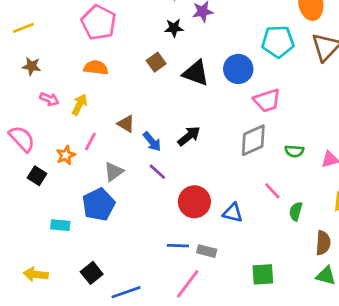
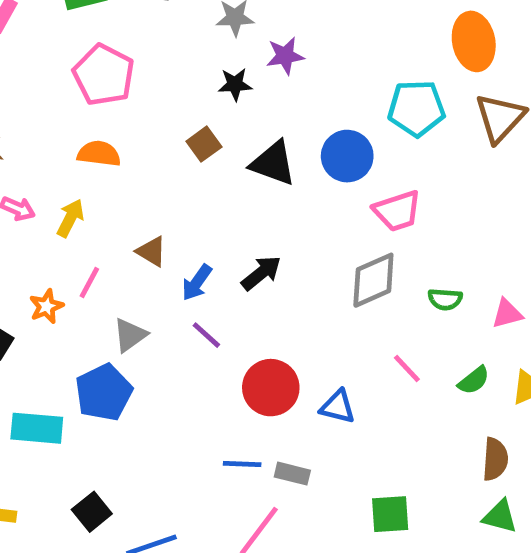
blue arrow: (152, 142) -> (197, 283), turned 75
green semicircle: (296, 211) -> (474, 380), moved, turned -144
cyan rectangle: (60, 225) -> (37, 428), size x1.5

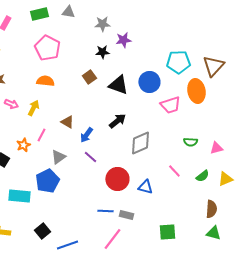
orange ellipse: (474, 41) -> (196, 91), moved
black arrow: (261, 273) -> (117, 121), moved
gray diamond: (373, 280) -> (140, 143), moved

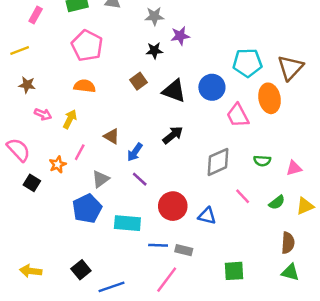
pink trapezoid: (170, 105) -> (238, 115), turned 80
gray diamond: (140, 143) -> (218, 162), moved
cyan rectangle: (19, 196) -> (127, 223), moved

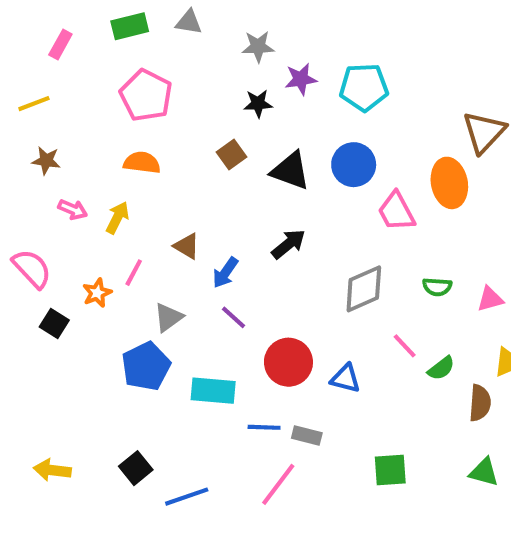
cyan pentagon: (247, 63) -> (364, 87), moved
green semicircle: (277, 202) -> (441, 368), moved
brown semicircle: (288, 243) -> (480, 403), moved

